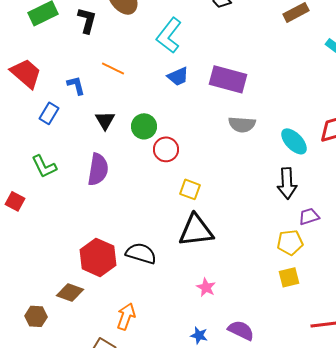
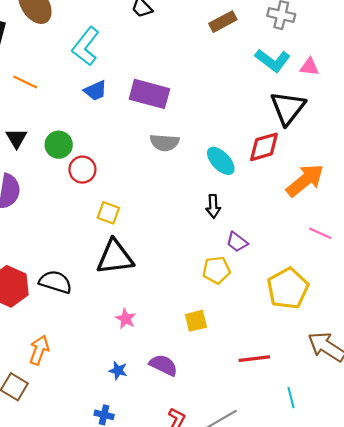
black arrow: (287, 183) -> (213, 206), size x0.7
purple trapezoid: (309, 216) -> (237, 242), turned -125
yellow square: (289, 277) -> (196, 321), moved

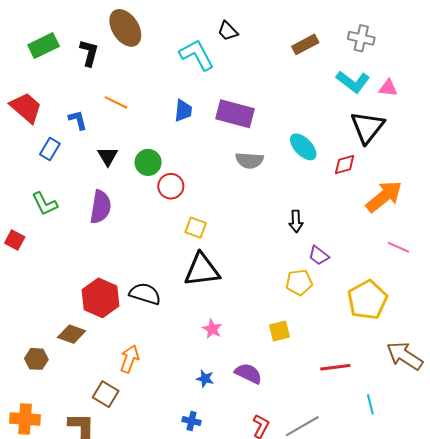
cyan L-shape: (86, 46) -> (197, 55), moved, turned 114
blue trapezoid: (95, 91) -> (183, 111), turned -60
red diamond: (264, 147) -> (345, 164), size x0.7
cyan ellipse: (221, 161) -> (303, 147), moved

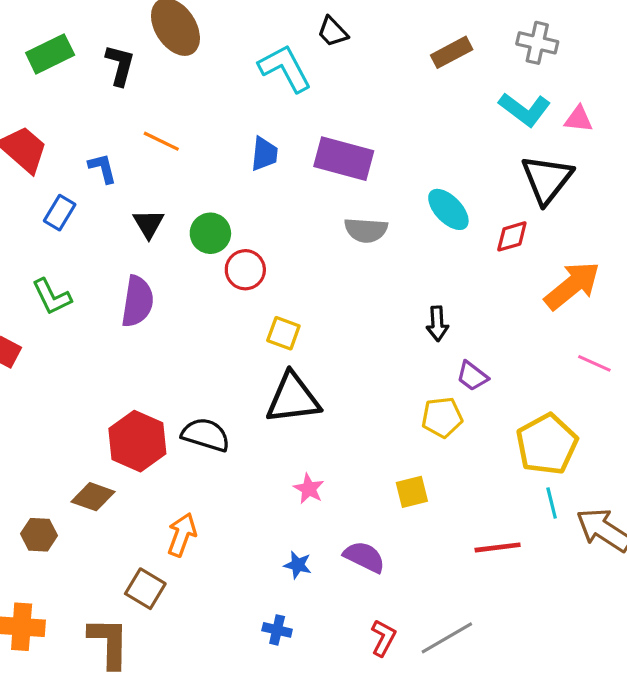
cyan line: (370, 404) -> (552, 503), moved

